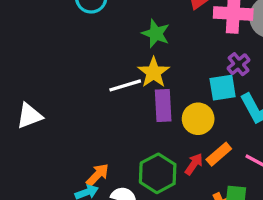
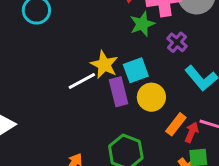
green star: (156, 34) -> (142, 24), moved, turned -30
cyan square: (223, 88) -> (136, 70), moved
red arrow: (194, 164) -> (192, 132), moved

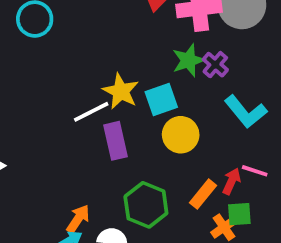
green star: (142, 24) -> (188, 60), moved
purple rectangle: (118, 92) -> (116, 141), moved
orange rectangle: (176, 124) -> (203, 194), moved

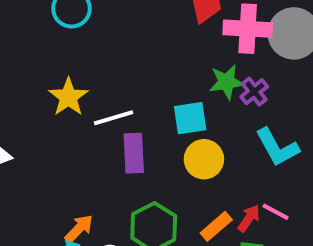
yellow star: (121, 91) -> (68, 97), moved

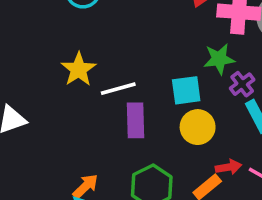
purple cross: (254, 92) -> (242, 84), moved
red arrow: (249, 218) -> (228, 167), moved, turned 45

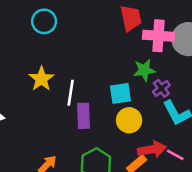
white line: (118, 89) -> (71, 93), turned -65
red arrow: (228, 167) -> (152, 149), size x1.5

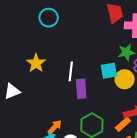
yellow star: (41, 79) -> (36, 63), moved
yellow circle: (129, 120) -> (125, 79), moved

